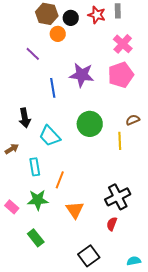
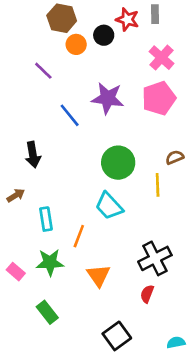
black circle: (71, 18) -> (104, 35), moved
blue line: (53, 88) -> (70, 115), turned -30
cyan trapezoid: (50, 136) -> (109, 206), moved

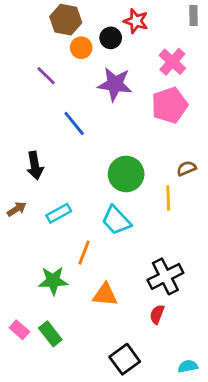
gray rectangle: (155, 14) -> (193, 15), moved
purple star: (108, 98) -> (115, 84), moved
cyan rectangle: (46, 219) -> (59, 213), moved, turned 70
pink rectangle: (16, 272) -> (19, 330), moved
orange triangle: (98, 276) -> (105, 295), turned -50

